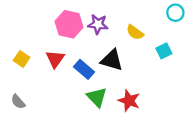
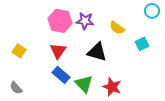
red triangle: (55, 59) -> (58, 51), moved
blue rectangle: (84, 69) -> (61, 75), moved

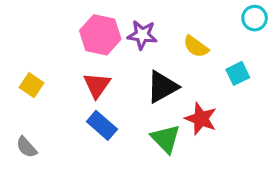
black triangle: (97, 52) -> (162, 87), turned -45
green triangle: (84, 84) -> (166, 139), moved
red star: (112, 87) -> (201, 119), moved

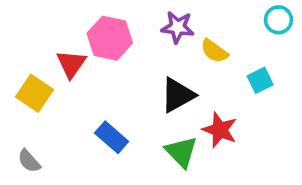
purple star: (142, 35) -> (178, 27), moved
yellow square: (32, 85) -> (35, 93), size x1.4
red triangle: (97, 85) -> (71, 64), moved

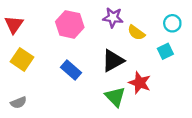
cyan circle: (278, 20) -> (172, 23), moved
red triangle: (71, 64) -> (14, 24), moved
blue rectangle: (112, 137) -> (71, 70), moved
gray semicircle: (29, 161) -> (18, 103), turned -70

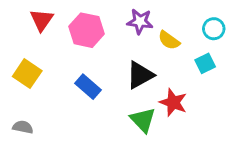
red triangle: (14, 24) -> (42, 20), moved
gray semicircle: (18, 103) -> (23, 127), turned -147

